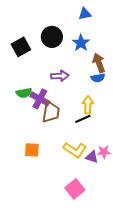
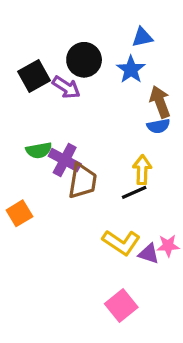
blue triangle: (85, 14) -> (142, 37), moved
purple arrow: (60, 76) -> (66, 87), moved, turned 36
orange square: (32, 150) -> (19, 213), moved, turned -35

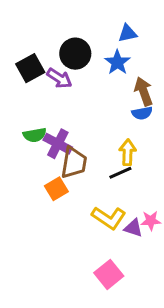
orange square: (19, 213) -> (56, 189), moved

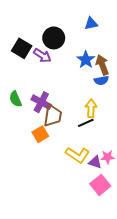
blue star: (117, 62) -> (86, 60), moved
black square: (30, 68) -> (22, 48), turned -30
green semicircle: (35, 135) -> (15, 99), moved, turned 77
pink square: (109, 274) -> (100, 185), moved

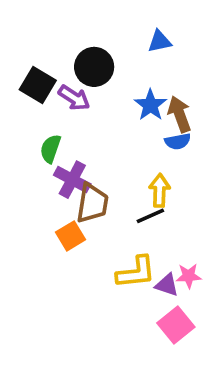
green semicircle: (15, 99) -> (50, 149), moved, turned 42
yellow L-shape: (78, 155) -> (136, 272), turned -40

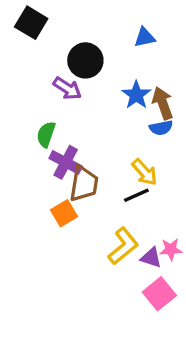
black square: (38, 85) -> (31, 23), moved
yellow arrow: (160, 190) -> (145, 172), turned 136
yellow L-shape: (136, 272) -> (123, 246), turned -33

